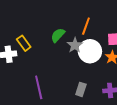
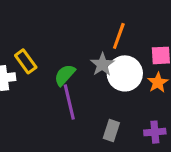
green semicircle: (58, 35) -> (65, 75), moved
purple line: (39, 87) -> (69, 102), moved

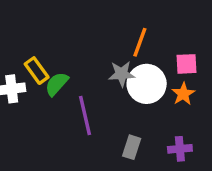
gray star: (102, 64) -> (122, 74), turned 30
green semicircle: (65, 75) -> (57, 84), moved

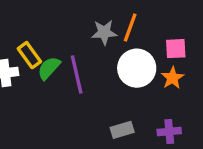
gray star: (122, 74) -> (104, 32), moved
purple line: (85, 116) -> (77, 75), moved
gray rectangle: (132, 147) -> (122, 130), turned 55

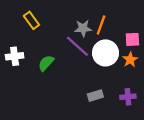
yellow rectangle: (29, 55) -> (31, 20), moved
green semicircle: (49, 68) -> (46, 63), moved
purple line: (77, 75) -> (77, 46), moved, turned -35

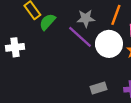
orange line: (101, 25) -> (116, 15), moved
green semicircle: (46, 63) -> (47, 22), moved

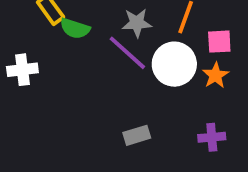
green semicircle: (47, 22) -> (75, 28), turned -114
gray rectangle: (99, 88) -> (137, 135), moved

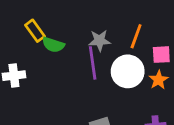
purple line: (127, 53) -> (93, 63), turned 40

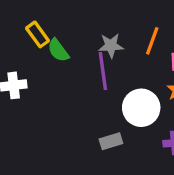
green semicircle: (53, 45) -> (58, 50), turned 35
white circle: (128, 71) -> (141, 108), moved

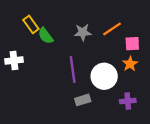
orange line: (152, 41) -> (112, 29), turned 36
purple line: (103, 71) -> (73, 69), moved

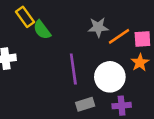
orange line: (112, 29) -> (119, 36), moved
gray star: (83, 32) -> (98, 27), moved
purple cross: (128, 101) -> (122, 106), moved

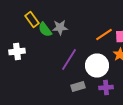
gray star: (98, 27) -> (60, 28), moved
purple line: (73, 69) -> (69, 60), turned 40

